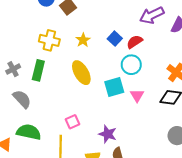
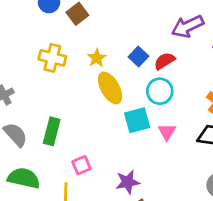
green rectangle: (38, 70) -> (52, 131), moved
yellow ellipse: (81, 73) -> (110, 88), moved
purple star: (108, 134) -> (128, 182), turned -30

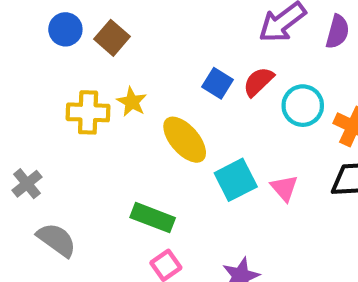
yellow star: (97, 58) -> (132, 102), moved
cyan circle: (160, 91) -> (303, 106), moved
green rectangle: (52, 131) -> (153, 218), moved, turned -72

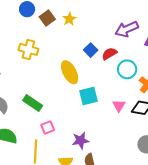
yellow star: (132, 102) -> (69, 19), moved
pink triangle: (284, 188) -> (119, 106), moved
green rectangle: (153, 218) -> (33, 103), moved

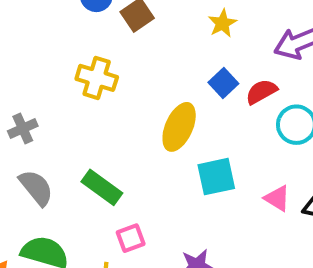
yellow star: (69, 19) -> (222, 23), moved
yellow ellipse: (70, 72) -> (179, 127), turned 50
pink triangle: (119, 106) -> (277, 198), turned -32

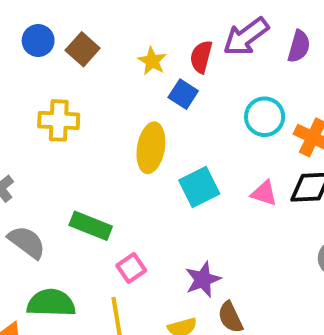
yellow star: (222, 23) -> (152, 61), moved
red semicircle: (261, 92) -> (201, 57), moved, turned -32

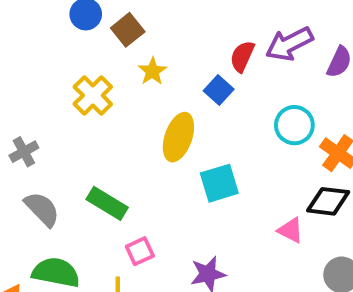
yellow star: (152, 61) -> (152, 71), moved
yellow cross: (59, 120) -> (93, 95), turned 33
pink triangle: (264, 193) -> (291, 230), moved

